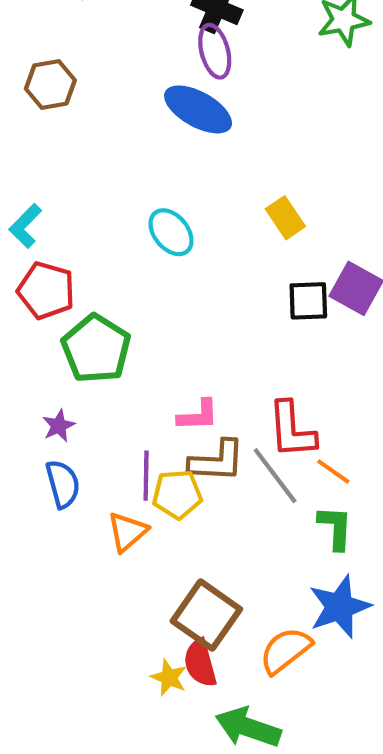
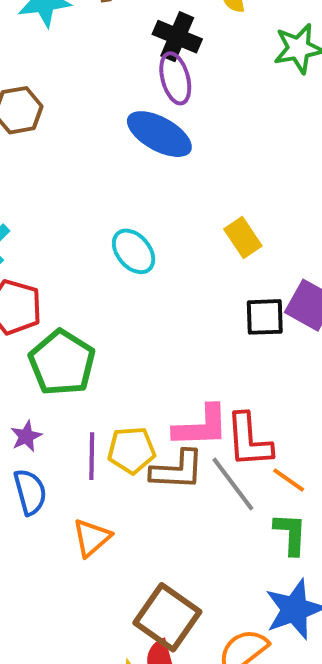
pink L-shape: (198, 415) -> (201, 426), moved, size x1.4
purple line: (146, 476) -> (92, 456), moved
yellow pentagon: (177, 494) -> (132, 450), moved

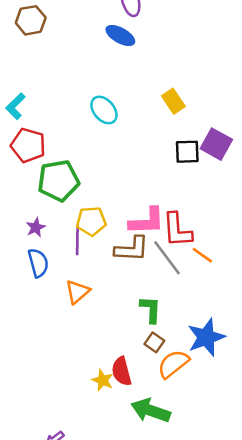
blue ellipse: (159, 134) -> (120, 35), size x0.7
green pentagon: (62, 363) -> (58, 181), turned 30
yellow pentagon: (132, 450) -> (91, 221), moved
green L-shape: (291, 534) -> (151, 310), moved
brown square: (167, 617) -> (154, 342), moved, size x0.5

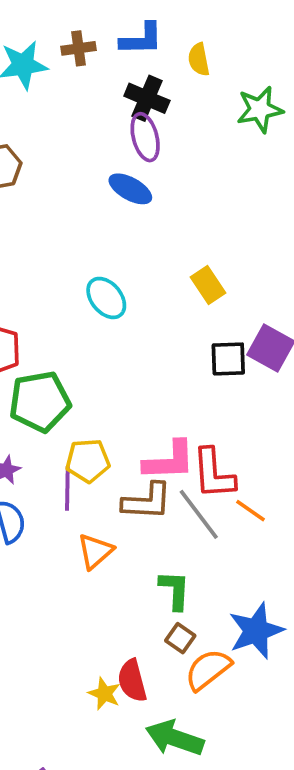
orange triangle: (77, 292) -> (95, 551), moved

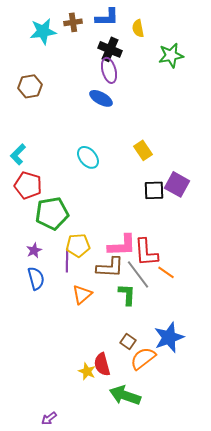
green L-shape: (175, 590) -> (127, 294), moved

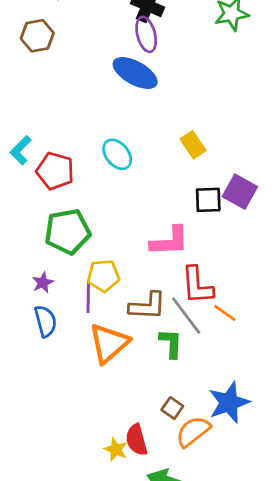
brown hexagon: (30, 86) -> (37, 36), moved
blue ellipse: (101, 98) -> (135, 73), size x1.4
red pentagon: (28, 185) -> (55, 171), moved
pink L-shape: (122, 245) -> (170, 241), moved
orange triangle: (82, 294) -> (109, 343), size x1.5

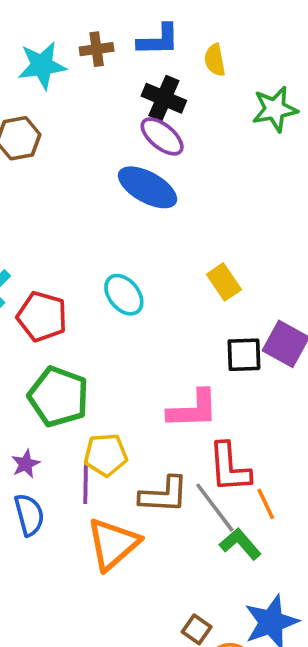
purple ellipse: (146, 34) -> (162, 136), turned -36
green pentagon: (68, 232) -> (58, 397), turned 30
orange line: (225, 313) -> (266, 504), turned 30
green L-shape: (171, 343) -> (240, 544), moved, turned -44

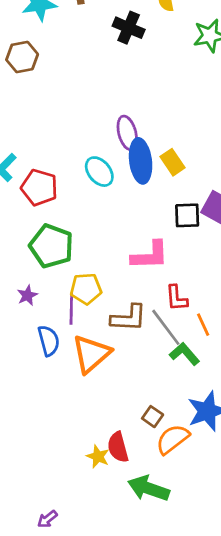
purple ellipse: (162, 136) -> (127, 133), moved, turned 36
blue ellipse: (148, 187) -> (141, 161), moved, turned 54
red L-shape: (229, 467) -> (177, 298), size x0.7
blue semicircle: (29, 515) -> (49, 341), moved

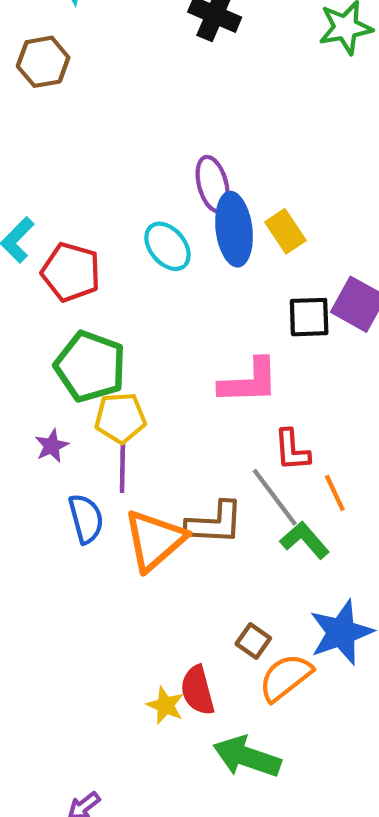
yellow pentagon: (86, 289) -> (120, 418), moved
brown L-shape: (129, 318) -> (215, 523), moved

